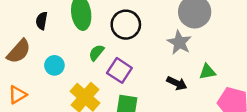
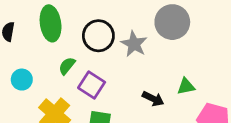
gray star: (179, 42) -> (134, 44), moved

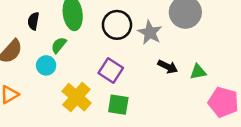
green semicircle: (67, 66) -> (59, 45), moved
black arrow: (153, 99) -> (168, 67), moved

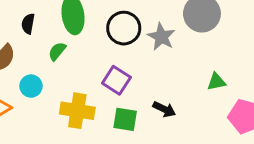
cyan circle: (46, 65) -> (31, 86), moved
black arrow: (168, 67) -> (164, 109), moved
yellow cross: (76, 97) -> (77, 111), turned -32

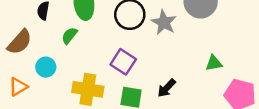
black arrow: (164, 109) -> (167, 88), turned 108

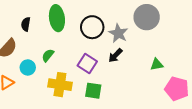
green semicircle: (69, 36) -> (48, 55), moved
black arrow: (167, 88) -> (115, 55), moved

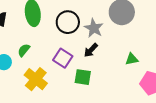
yellow cross: (60, 85) -> (36, 79), turned 30
green square: (93, 91) -> (83, 77), moved

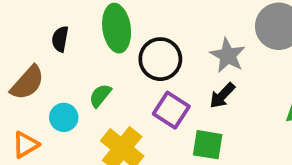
black circle: (68, 22) -> (160, 59), moved

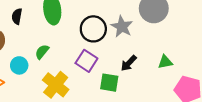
black circle: (160, 59) -> (93, 29), moved
black arrow: (222, 96) -> (129, 63), moved

